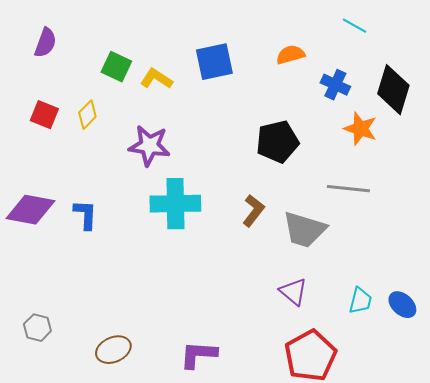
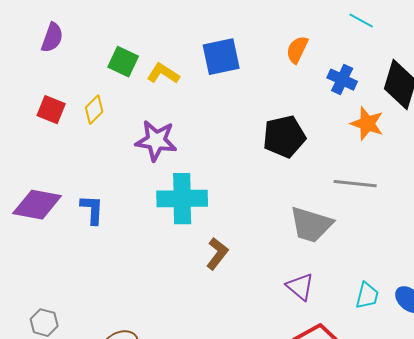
orange semicircle: (290, 55) -> (297, 50), turned -48
brown L-shape: (253, 211) -> (217, 254), moved

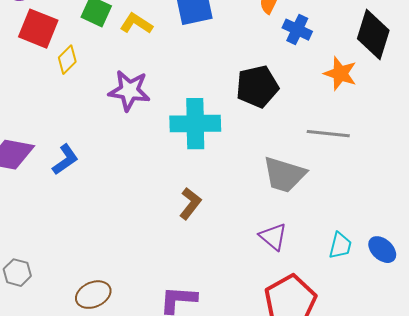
blue cross: (342, 80) -> (297, 30), moved
red square: (51, 110) -> (38, 29), moved, size x1.4
cyan cross: (182, 199) -> (195, 124), moved
blue L-shape: (92, 210) -> (65, 160), turned 52

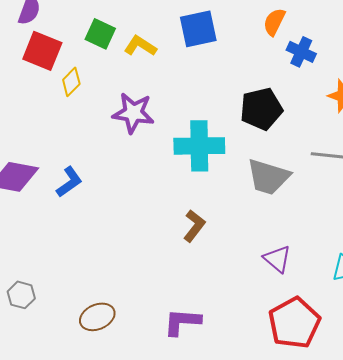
gray trapezoid: (284, 175) -> (268, 177), moved

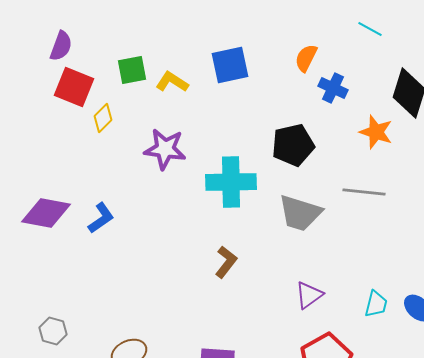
green square: (100, 34) -> (132, 70), turned -36
purple triangle: (277, 259) -> (309, 295), turned 44

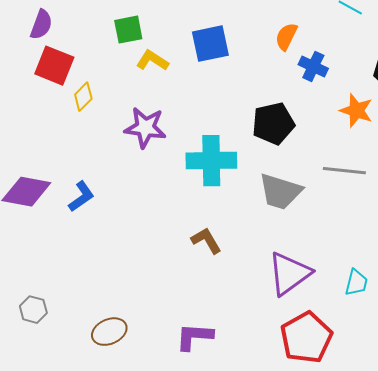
green square: (132, 70) -> (128, 30), moved
brown L-shape: (226, 262) -> (206, 241), turned -68
purple triangle: (309, 295) -> (289, 274), size x1.6

